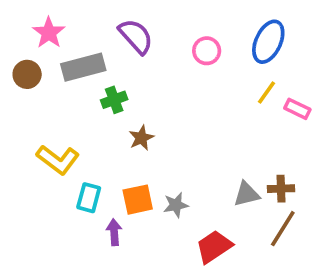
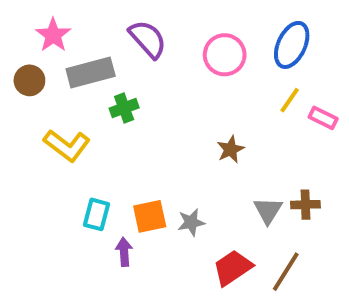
pink circle: (207, 51) -> (225, 55), size x1.4
brown star: (141, 138) -> (231, 149), moved
yellow L-shape: (58, 160) -> (67, 145), moved
gray triangle: (247, 194) -> (268, 211), turned -44
brown line: (283, 229) -> (286, 272), moved

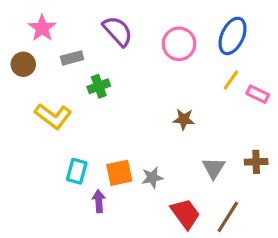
gray rectangle: (91, 73) -> (72, 58), size x0.6
brown star: (231, 149) -> (184, 119), turned 30
brown cross: (305, 205) -> (256, 162), moved
red trapezoid: (233, 268) -> (185, 214), turned 88

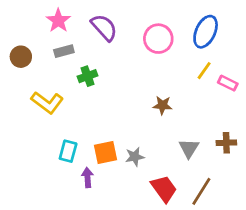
pink star: (42, 28) -> (58, 21), moved

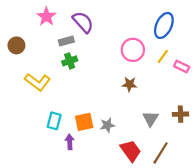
pink circle: (158, 39) -> (133, 50), moved
gray rectangle: (64, 51) -> (66, 41), moved

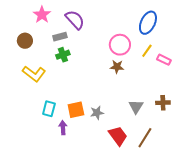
brown circle: (16, 45) -> (25, 41), moved
brown star: (130, 84) -> (117, 67), moved

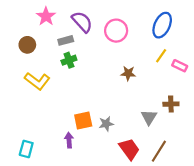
pink circle: (120, 45) -> (116, 31), moved
brown cross: (163, 103) -> (171, 104), moved
cyan rectangle: (49, 109) -> (26, 149), moved

